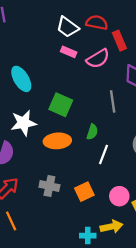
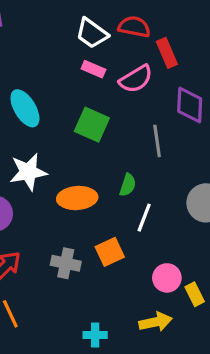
green square: (61, 105) -> (92, 125), moved
orange square: (84, 192) -> (110, 252), moved
cyan cross: (88, 236) -> (95, 335), moved

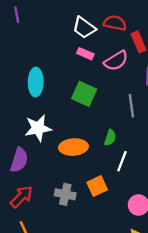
cyan ellipse: (25, 108) -> (36, 82), turned 32

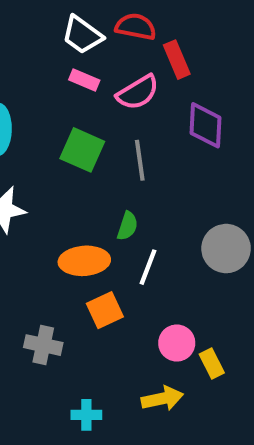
gray line: (131, 106) -> (140, 160), moved
orange ellipse: (73, 147) -> (84, 261), moved
gray cross: (65, 194) -> (43, 345), moved

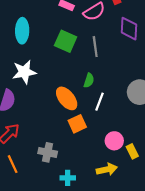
orange ellipse: (84, 261) -> (67, 98), turned 55
gray cross: (43, 345) -> (48, 152), moved

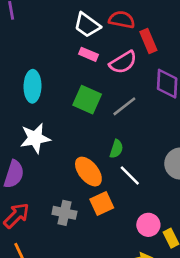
gray line: (95, 47) -> (124, 106), turned 60
white line: (99, 102) -> (130, 176), turned -66
gray cross: (48, 152) -> (64, 213), moved

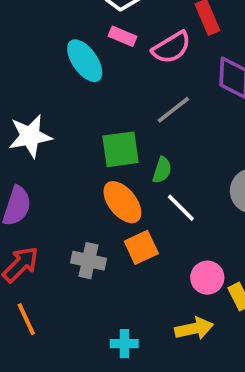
cyan ellipse: (32, 86) -> (85, 61), moved, turned -36
green square: (87, 100) -> (121, 149), moved, turned -32
white star: (35, 138) -> (30, 136), moved

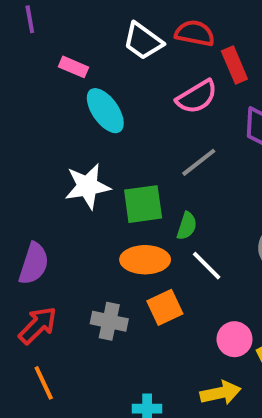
pink rectangle: (122, 36) -> (74, 67), moved
white star: (30, 136) -> (87, 186), moved
orange ellipse: (122, 202) -> (145, 260), turned -51

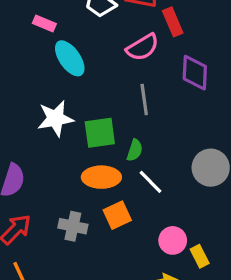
gray line: (199, 162) -> (144, 100), turned -60

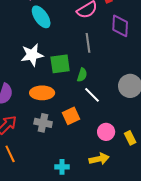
orange ellipse: (101, 177) -> (42, 93), moved
yellow rectangle: (200, 256) -> (130, 138), moved

